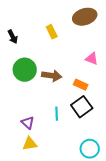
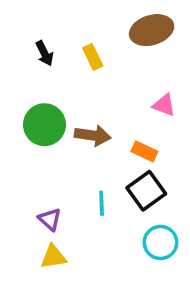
black arrow: (13, 37) -> (44, 53), moved
cyan circle: (90, 149) -> (160, 242), moved

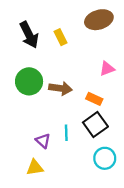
black arrow: (44, 53) -> (29, 35), size x1.6
pink triangle: (164, 105) -> (107, 69), turned -42
purple triangle: (50, 219) -> (43, 141), moved

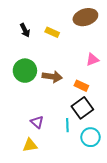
black arrow: (29, 35) -> (25, 30), size x0.6
yellow rectangle: (60, 37) -> (52, 32), turned -40
cyan line: (66, 133) -> (67, 125), moved

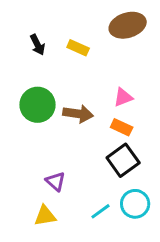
pink triangle: (93, 59) -> (123, 97), moved
cyan line: (67, 125) -> (101, 211), moved, turned 56

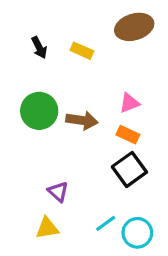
cyan circle: (135, 204) -> (137, 233), moved

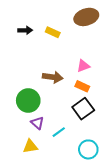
black arrow: (39, 48) -> (25, 30), turned -64
green circle: (39, 111) -> (28, 101), moved
cyan line: (106, 223) -> (59, 132), moved

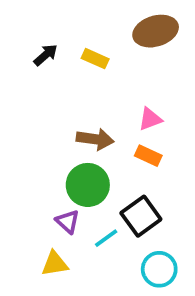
black arrow: (25, 30) -> (46, 55), turned -40
green circle: (28, 101) -> (88, 185), moved
black square: (83, 109) -> (141, 216), moved

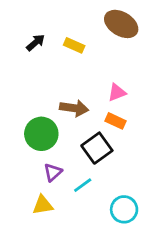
brown ellipse: (156, 31) -> (121, 24), turned 48
green circle: (88, 185) -> (41, 134), moved
black square: (141, 216) -> (97, 148), moved
purple triangle: (68, 222) -> (53, 172), turned 36

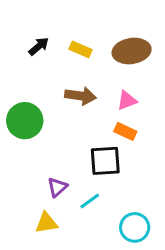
brown ellipse: (121, 24) -> (132, 51), moved, turned -40
brown arrow: (74, 108) -> (80, 96), moved
green circle: (41, 134) -> (25, 121), moved
black square: (97, 148) -> (105, 161), turned 32

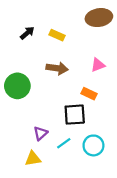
brown ellipse: (132, 51) -> (99, 18), moved
pink triangle: (127, 101) -> (98, 65), moved
cyan circle: (135, 227) -> (93, 145), moved

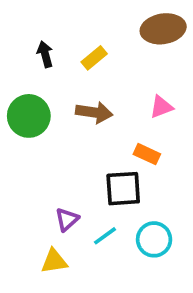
black arrow: (27, 33) -> (45, 54), turned -64
yellow rectangle: (57, 35) -> (94, 58), turned -64
green circle: (17, 86) -> (29, 116), moved

